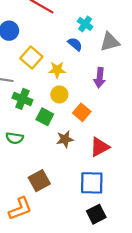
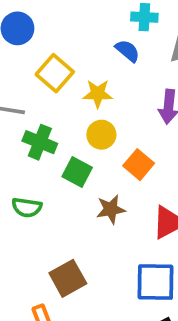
cyan cross: (85, 24) -> (144, 17), turned -32

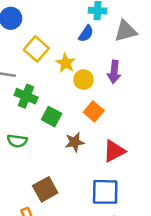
blue semicircle: (128, 51) -> (86, 34), turned 84
yellow star: (98, 94) -> (66, 63), turned 30
yellow circle: (101, 135) -> (83, 80), moved

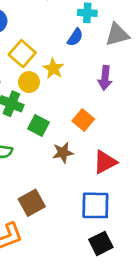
yellow circle: (83, 80) -> (29, 82), moved

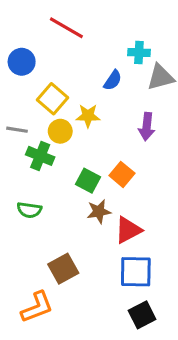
cyan cross: (87, 13) -> (139, 52), moved
yellow star: (53, 68) -> (88, 116), turned -30
green square: (38, 125) -> (88, 181), moved
red triangle: (105, 162) -> (128, 230), moved

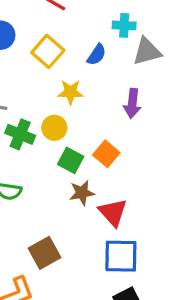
yellow square: (52, 99) -> (48, 51), moved
yellow circle: (60, 131) -> (54, 128), moved
red triangle: (128, 230) -> (113, 212), turned -44

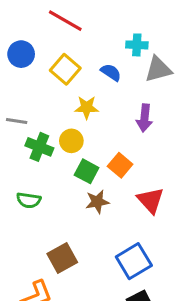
blue semicircle: (97, 55) -> (111, 72), turned -90
red triangle: (113, 212) -> (151, 200), moved
blue square: (121, 256) -> (134, 261), turned -32

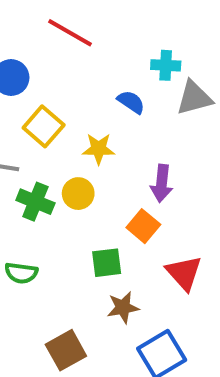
yellow square: (65, 69) -> (44, 126), moved
purple arrow: (144, 118) -> (162, 183), moved
green square: (87, 171) -> (107, 263), moved, turned -35
brown star: (97, 202) -> (123, 307), moved

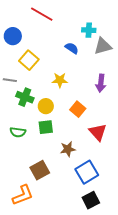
yellow star: (99, 149) -> (60, 80), moved
purple arrow: (162, 183) -> (101, 83), moved
yellow circle: (78, 194) -> (46, 106), moved
green square: (107, 263) -> (46, 127), moved

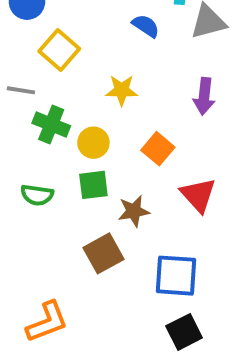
brown star: (68, 149) -> (134, 211), moved
brown square: (40, 170) -> (104, 253), moved
blue square: (87, 172) -> (176, 276), turned 35

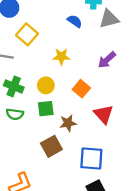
purple arrow: (204, 96) -> (107, 60), turned 42
green cross: (51, 125) -> (14, 86), moved

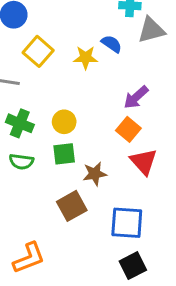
blue semicircle: (75, 21) -> (112, 44), moved
yellow star: (61, 57) -> (86, 58), moved
purple arrow: (107, 60) -> (136, 97), moved
orange square: (81, 89) -> (128, 129), moved

